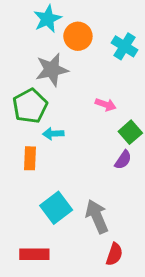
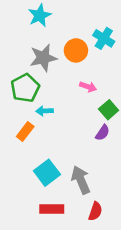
orange circle: (78, 36) -> (76, 50), moved
orange rectangle: (30, 158) -> (25, 132), turned 36
red rectangle: (34, 254) -> (52, 209), moved

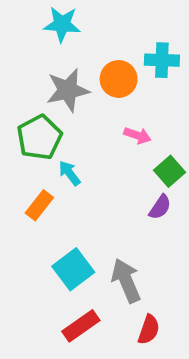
cyan star: (40, 15) -> (62, 24), turned 30
cyan cross: (104, 38) -> (162, 60), turned -30
cyan arrow: (44, 111) -> (70, 173), turned 56
red rectangle: (52, 209) -> (81, 326), turned -35

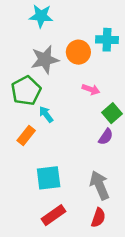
cyan square: (73, 269) -> (49, 178), turned 30
gray arrow: (126, 281) -> (100, 185), moved

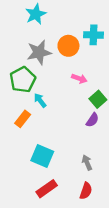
cyan star: (41, 16) -> (36, 14), turned -30
cyan square: (49, 178) -> (42, 156), turned 30
gray arrow: (100, 185) -> (87, 163), size x0.6

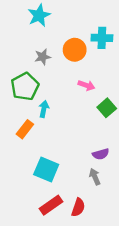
gray star: (39, 52) -> (43, 57), size x0.6
cyan arrow: (40, 100) -> (44, 109), turned 48
purple semicircle: (92, 120) -> (101, 154), moved, turned 40
red semicircle: (86, 191) -> (78, 207), moved

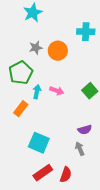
orange circle: (75, 50) -> (58, 51), moved
pink arrow: (86, 85) -> (57, 91), moved

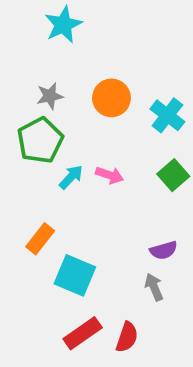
cyan cross: (86, 32) -> (167, 115), moved, turned 36
gray star: (36, 48) -> (50, 96), moved
cyan arrow: (37, 92) -> (71, 177), turned 32
orange rectangle: (21, 109) -> (40, 239), moved

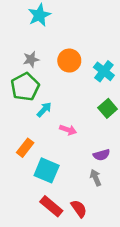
pink arrow: (110, 175) -> (68, 130), moved
red rectangle: (83, 333) -> (51, 206), turned 75
red semicircle: (127, 337) -> (79, 209), turned -54

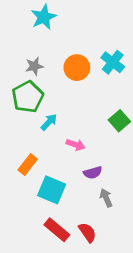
cyan cross: (104, 71) -> (113, 62), moved
purple semicircle: (102, 155) -> (93, 173), moved

